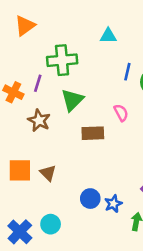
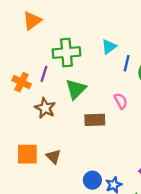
cyan triangle: (108, 36) -> (109, 47), moved, turned -35

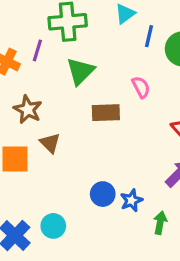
brown star: (45, 108) -> (28, 109), moved
brown triangle: (53, 157) -> (50, 143), moved

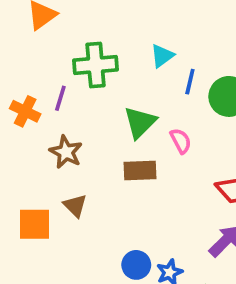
green triangle: (80, 71) -> (140, 122), moved
brown star: (28, 109) -> (66, 152), moved

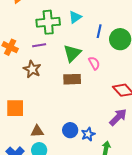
cyan triangle: (162, 56) -> (75, 17), moved
purple line: (60, 98) -> (39, 45), moved, turned 64
brown triangle: (75, 206) -> (37, 131), moved, turned -48

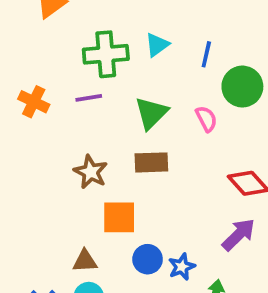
blue line: (99, 31) -> (206, 54), moved
pink semicircle: (94, 63) -> (206, 119), moved
brown star: (32, 69) -> (91, 172), moved
orange square: (15, 108) -> (119, 217), moved

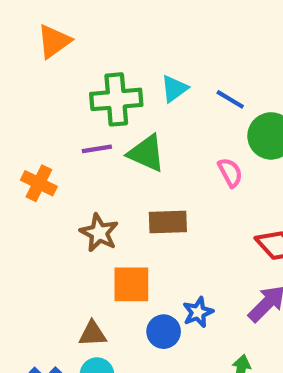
blue line: (206, 54) -> (230, 99), turned -72
orange cross: (34, 102) -> (39, 183), moved
green triangle: (151, 113) -> (146, 153), moved, turned -51
blue star: (182, 267) -> (198, 312), moved

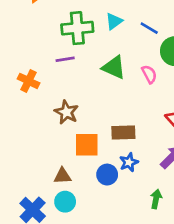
green triangle: (146, 153) -> (114, 67), moved
brown rectangle: (168, 222) -> (123, 133), moved

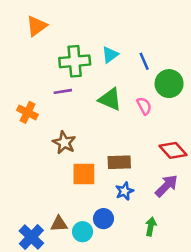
blue line: (149, 28) -> (144, 61), turned 36
blue circle: (107, 175) -> (103, 219), moved
brown triangle: (62, 176) -> (59, 224), moved
cyan circle: (65, 202) -> (83, 232), moved

